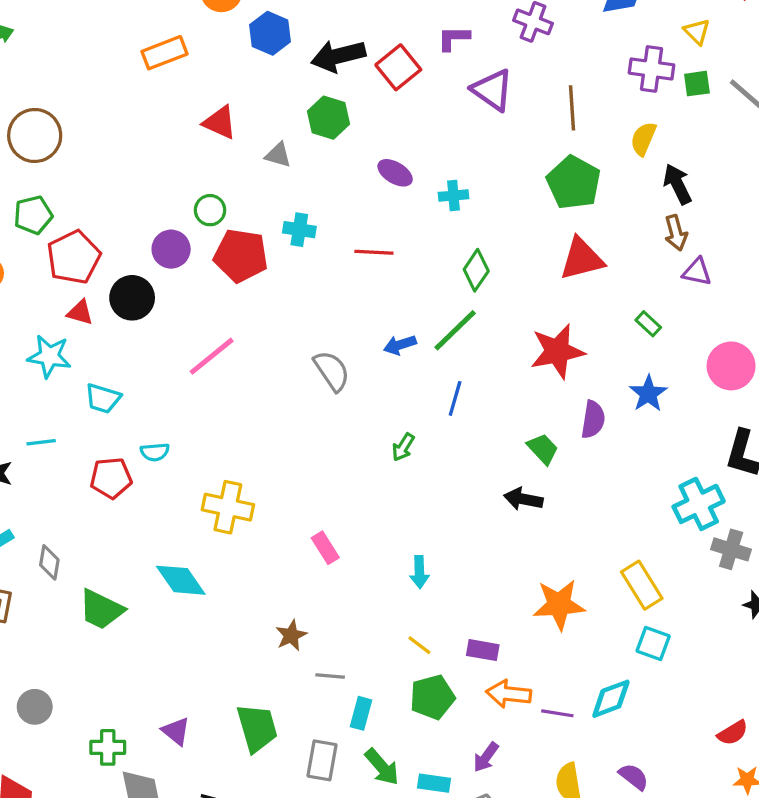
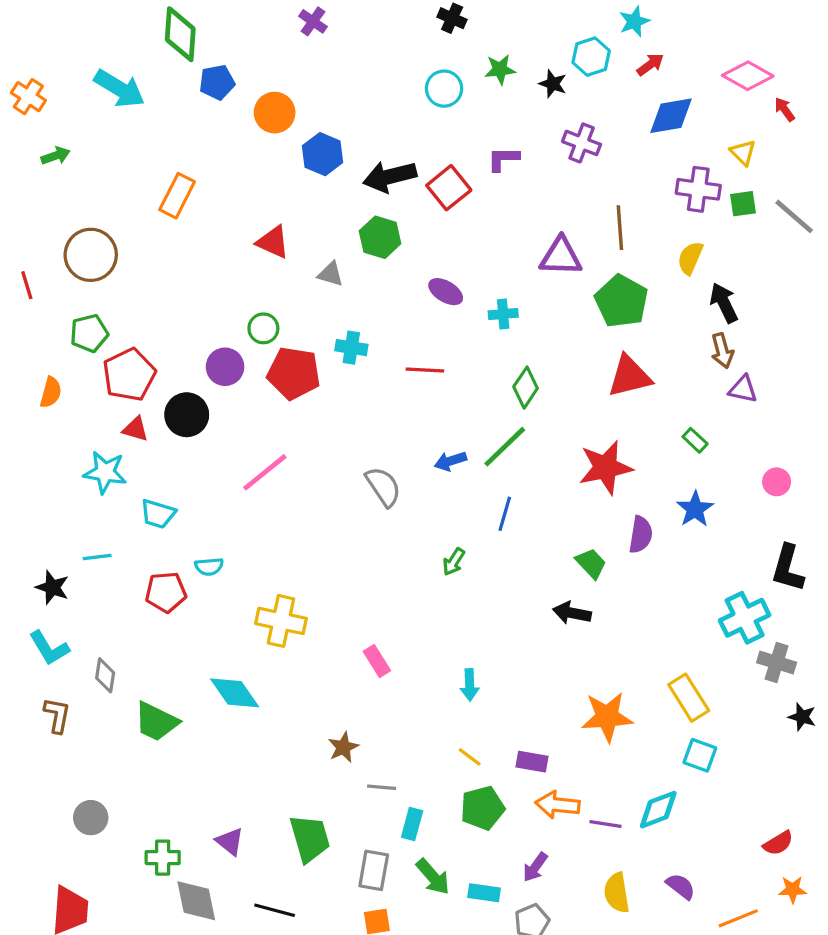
orange rectangle: (165, 53) -> (177, 196), moved, turned -42
purple triangle: (492, 90) -> (561, 256), moved, turned -33
pink circle: (731, 366) -> (777, 482), size x0.6

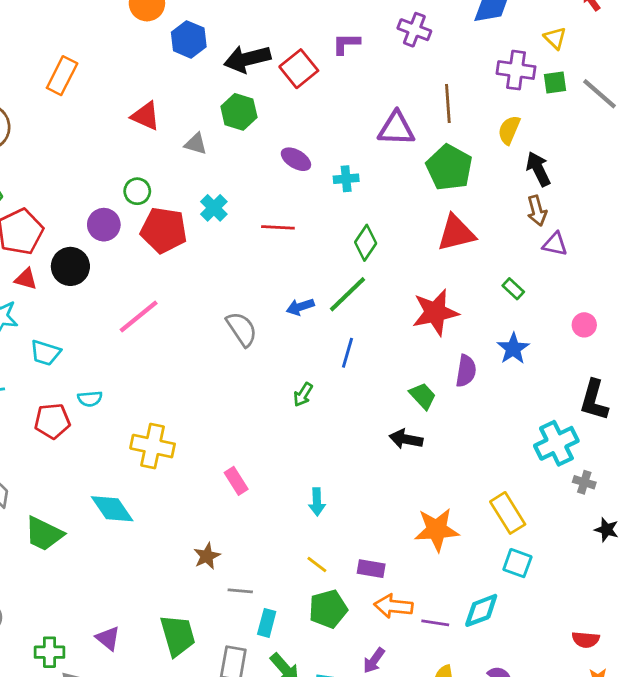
cyan cross: (351, 348) -> (214, 208), turned 36
gray cross: (777, 663) -> (584, 482), size x0.7
red semicircle: (778, 843) -> (586, 640), turned 36

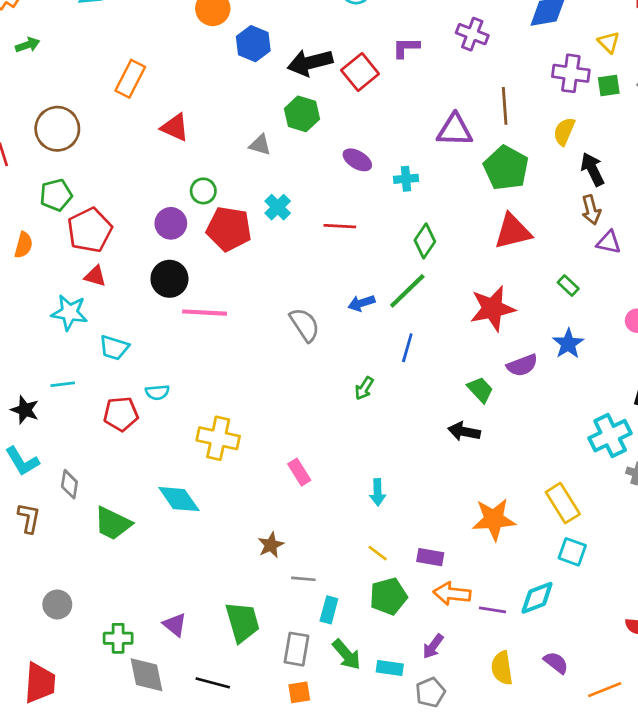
red triangle: (146, 116) -> (175, 127), moved
black circle: (70, 266) -> (169, 279), moved
pink line: (139, 317) -> (205, 313), turned 42
purple semicircle: (466, 371) -> (522, 365), turned 60

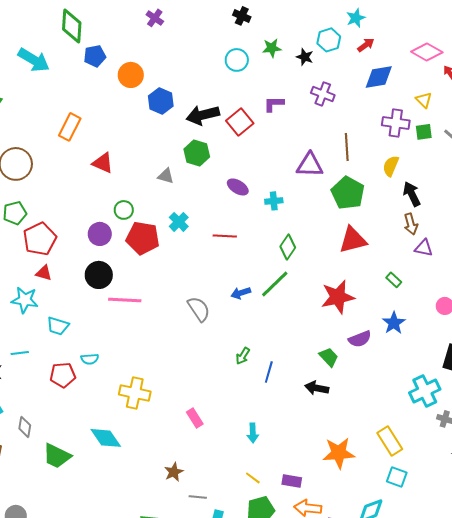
blue line: (407, 348) -> (269, 372), moved

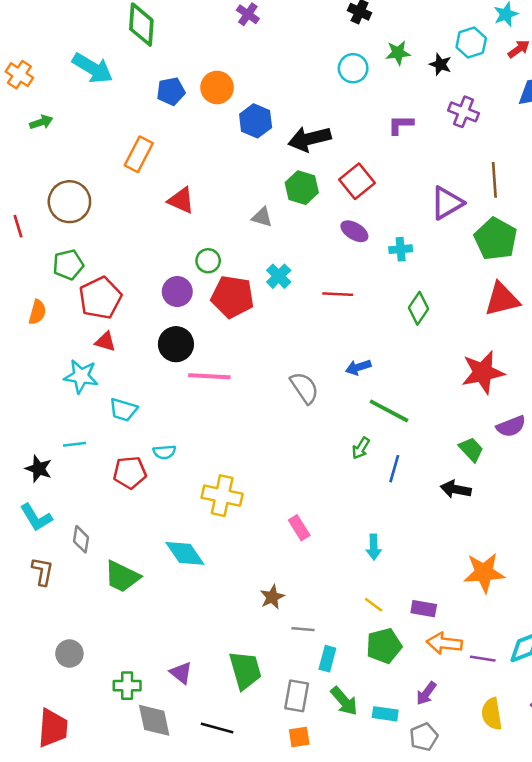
blue pentagon: (95, 56) -> (171, 91), moved
red square: (240, 122) -> (357, 181), moved
purple triangle: (310, 165) -> (447, 203), turned -32
green line: (275, 284) -> (389, 411), moved, turned 72

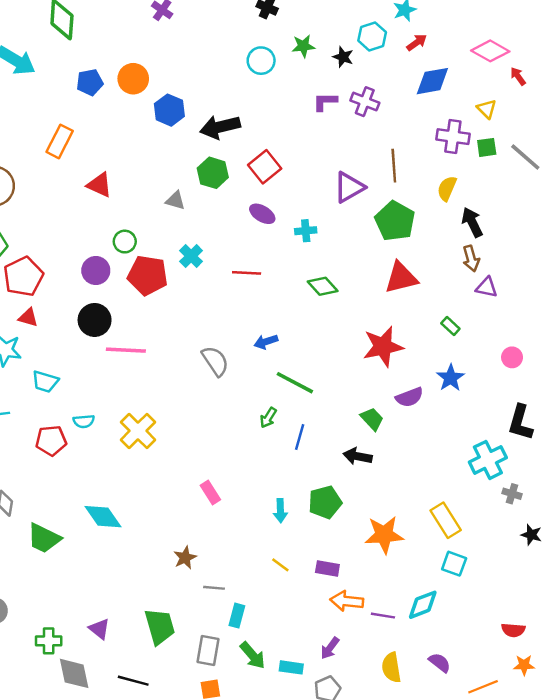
purple L-shape: (401, 125) -> (325, 102), moved
green diamond: (419, 308) -> (323, 286), turned -76
yellow cross: (222, 496) -> (138, 431), moved, turned 33
green pentagon: (384, 646) -> (325, 502), moved

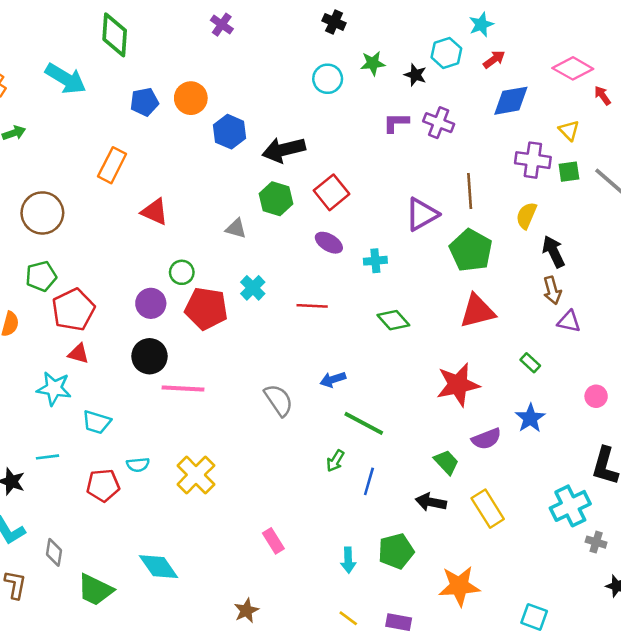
yellow rectangle: (446, 520) -> (488, 509), moved

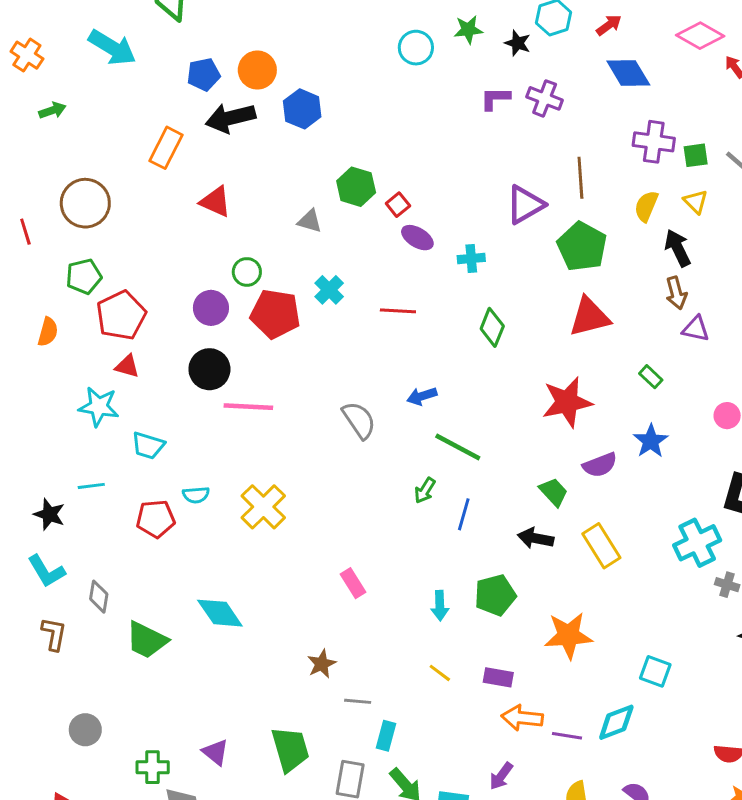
blue diamond: (511, 101) -> (628, 73), turned 69
yellow triangle: (569, 130) -> (696, 202), moved
black arrow: (284, 150) -> (230, 118), moved
red square: (331, 192) -> (398, 205), moved, size x0.6
green diamond: (393, 320) -> (492, 327), turned 64

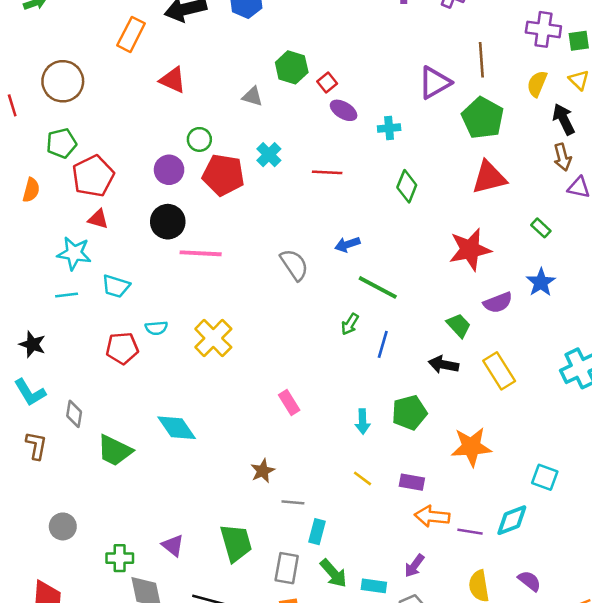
cyan line: (91, 486) -> (67, 295), moved

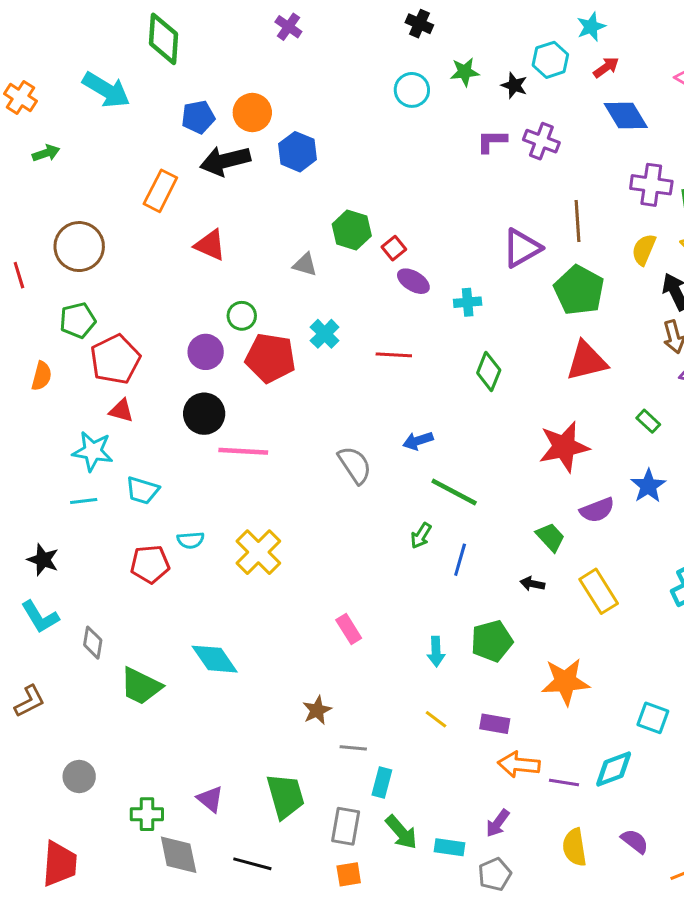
black arrow: (443, 365) -> (532, 584), size x0.7
brown L-shape: (36, 446) -> (29, 701), moved, turned 52

